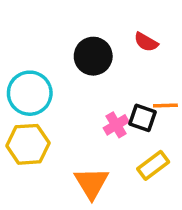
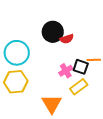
red semicircle: (146, 42) -> (67, 39), moved, turned -48
yellow rectangle: (153, 165) -> (79, 87), moved

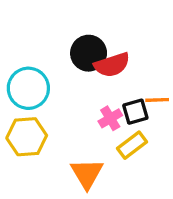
red semicircle: (67, 39) -> (112, 65), size x1.5
black square: (81, 67) -> (135, 112), turned -35

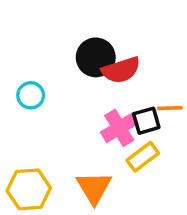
cyan circle: (28, 88) -> (31, 95), size x0.6
pink cross: (110, 118) -> (119, 128), size x1.4
yellow hexagon: (27, 137) -> (29, 189), moved

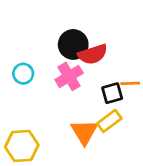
pink cross: (119, 128) -> (69, 76), moved
orange triangle: (94, 188) -> (84, 132), moved

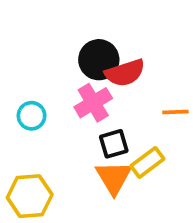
cyan circle: (23, 74) -> (32, 116), moved
black square: (112, 93) -> (114, 144), moved

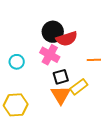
pink cross: (93, 103) -> (50, 55), turned -30

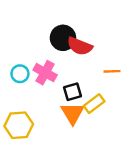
red semicircle: (67, 39) -> (80, 46), turned 40
pink cross: (50, 55) -> (45, 73), moved

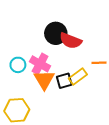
yellow rectangle: (94, 104) -> (78, 76), moved
orange triangle: (73, 113) -> (44, 80), moved

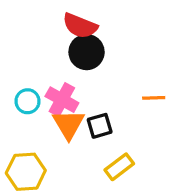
red semicircle: (71, 41) -> (80, 26), moved
yellow rectangle: (78, 76) -> (119, 167), moved

